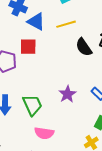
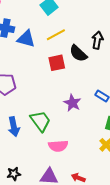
red square: (28, 47) -> (57, 63), moved

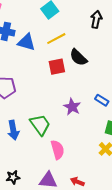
black arrow: (97, 40) -> (96, 19), moved
pink semicircle: (58, 146) -> (58, 150), turned -102

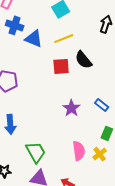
green trapezoid: (40, 125) -> (36, 152), moved
pink semicircle: (58, 150) -> (79, 151), moved

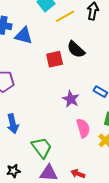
yellow line: (64, 39) -> (65, 16), moved
pink semicircle: (79, 151) -> (83, 128), moved

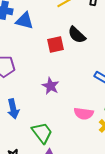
purple star: (71, 99) -> (51, 86), moved
pink semicircle: (83, 128) -> (84, 114), turned 114

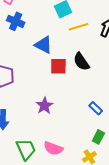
blue triangle: (25, 21) -> (43, 45), moved
pink semicircle: (84, 114) -> (53, 148), moved

